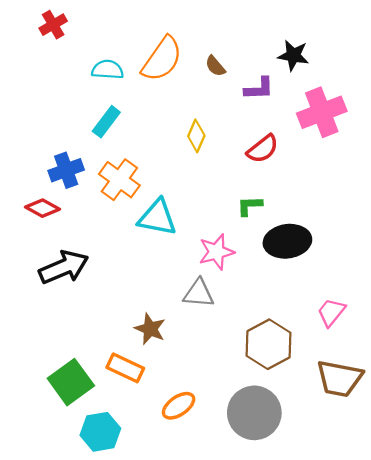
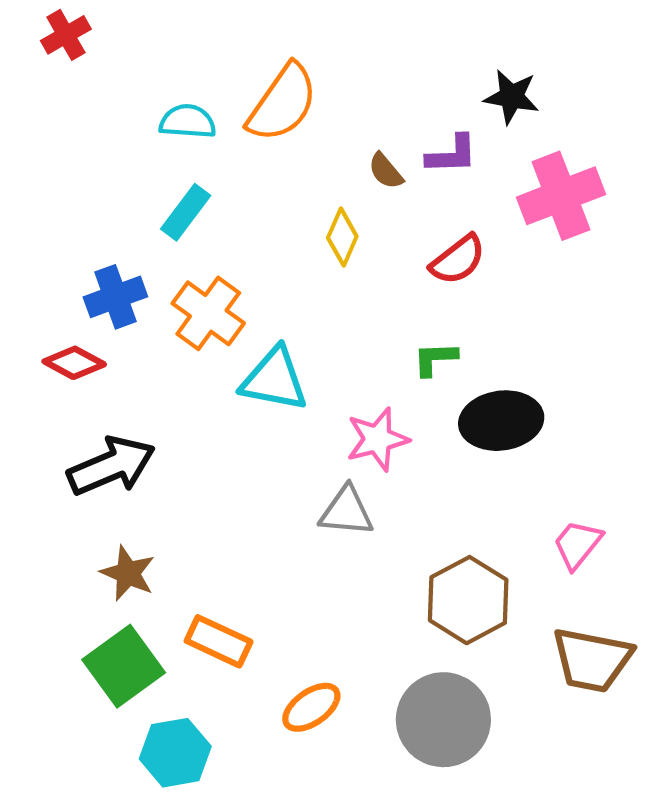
red cross: (53, 25) -> (66, 35), moved
brown semicircle: (215, 66) -> (386, 171), moved
brown star: (150, 329) -> (128, 573), moved

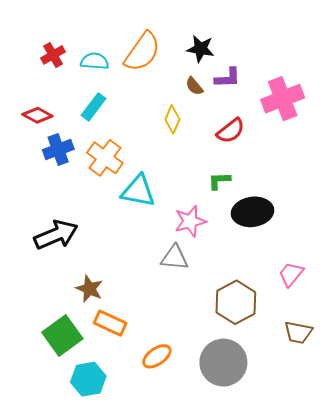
red cross: (66, 35) -> (53, 55), moved
black star: (511, 97) -> (201, 49), moved
red diamond: (74, 363) -> (37, 115), moved
brown star: (128, 573) -> (89, 289), moved
brown trapezoid: (592, 660) -> (298, 332), size x0.7

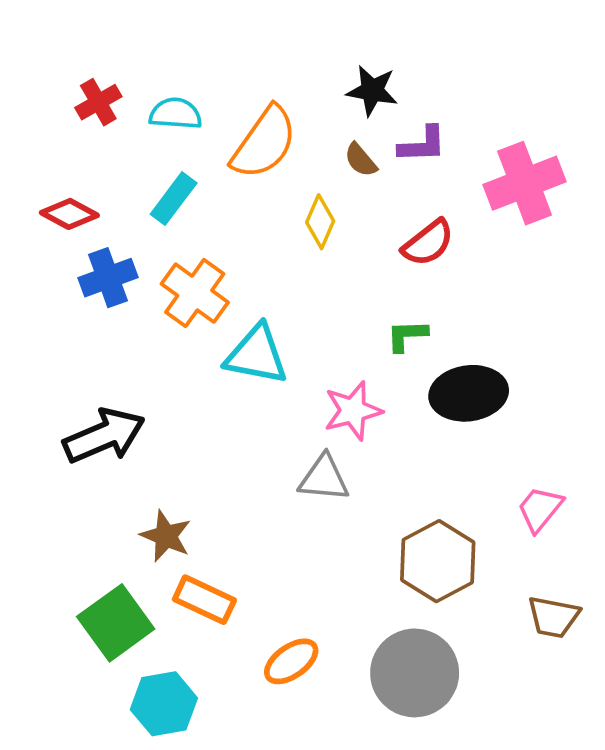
orange semicircle: (142, 52) -> (264, 143), moved

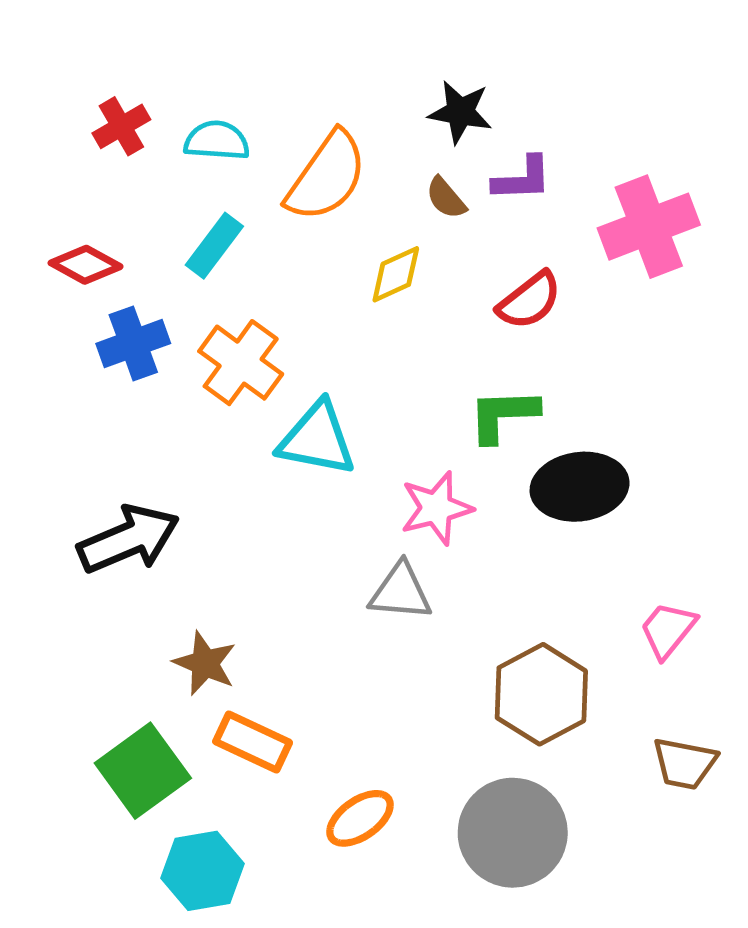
yellow diamond: (320, 222) -> (396, 274), turned 42
green L-shape: (407, 335) -> (503, 415), size x1.4

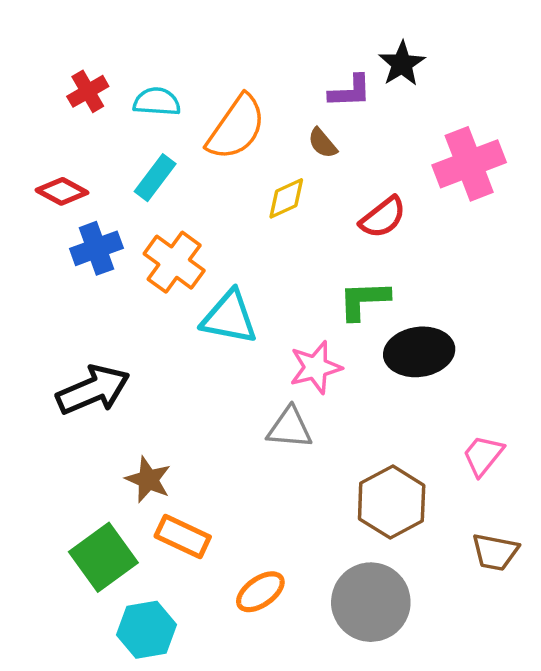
black star: (460, 112) -> (402, 64), moved, turned 30
purple L-shape: (522, 179) -> (350, 91), moved

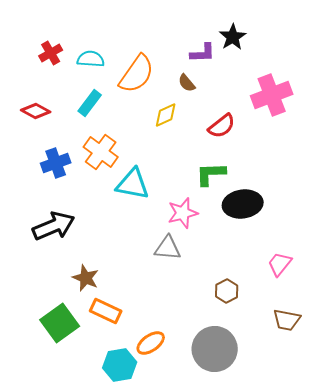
blue cross: (96, 248) -> (56, 163), moved
brown hexagon: (392, 502) -> (227, 291), size x0.6
cyan hexagon: (146, 630) -> (120, 365), moved

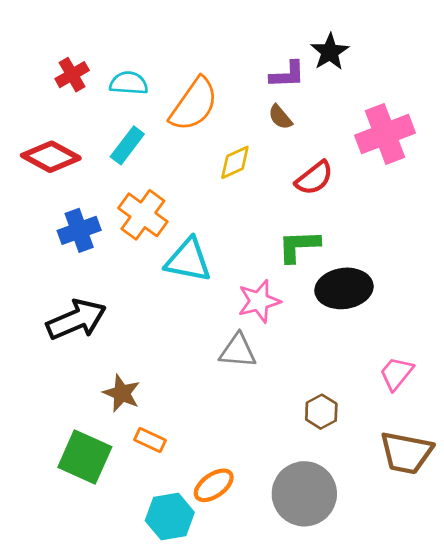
brown semicircle: (187, 83) -> (280, 117), moved
red diamond: (36, 111) -> (51, 157), size x1.4
orange rectangle: (106, 311) -> (150, 440), size x0.7
brown trapezoid: (287, 320) -> (406, 453), size x1.4
green square: (60, 323) -> (85, 457), turned -30

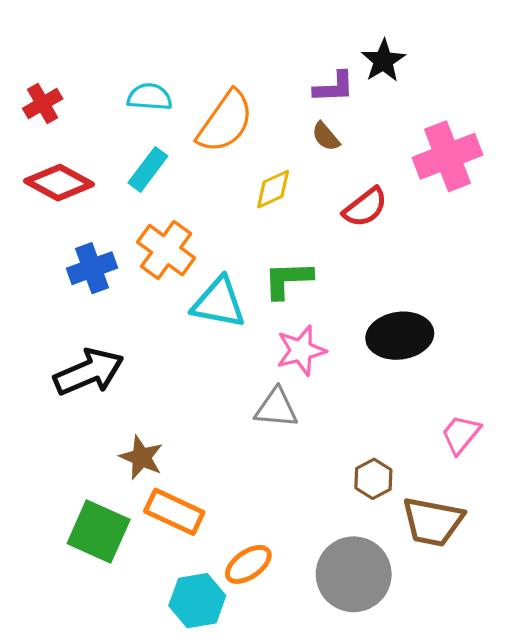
red cross: (72, 75) -> (43, 104), moved
green L-shape: (299, 246) -> (288, 280), moved
orange rectangle: (150, 440) -> (174, 512), size x1.6
brown trapezoid: (406, 453) -> (433, 522), moved

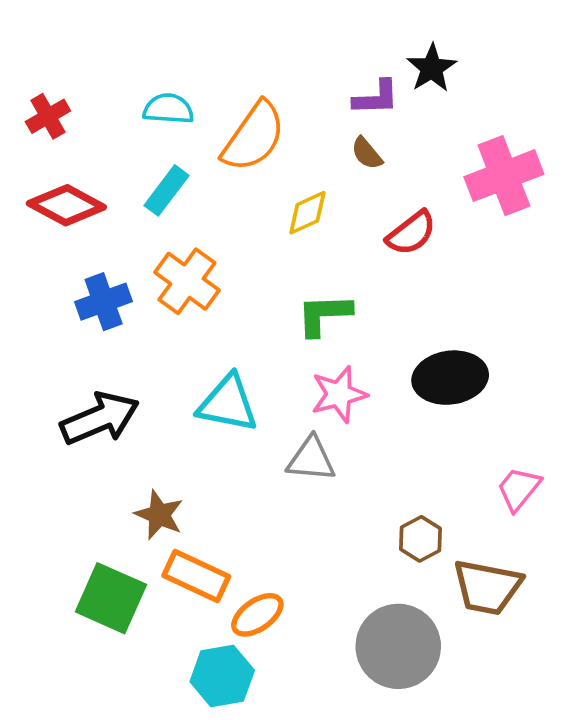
cyan triangle: (219, 303) -> (228, 404), moved
orange ellipse: (248, 564) -> (257, 615), moved

